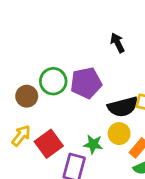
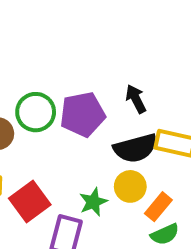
black arrow: (117, 43) -> (136, 99), moved
green star: (93, 144) -> (93, 202), turned -30

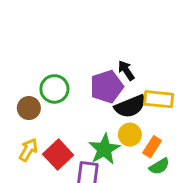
purple pentagon: (83, 114) -> (107, 87), moved
green star: (93, 202) -> (104, 149), size x1.5

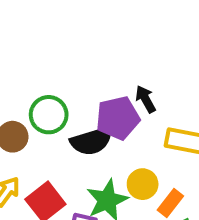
black semicircle: (130, 106) -> (92, 141), moved

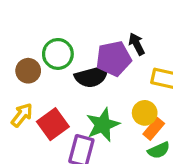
yellow circle: (143, 184) -> (145, 113), moved

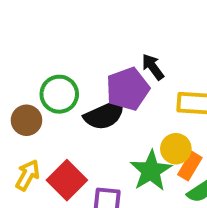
green star: (103, 125) -> (151, 171), moved

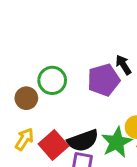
black semicircle: (105, 115) -> (83, 141), moved

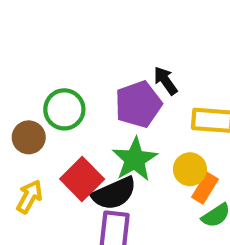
green star: (117, 142) -> (135, 159), moved
red square: (53, 145) -> (82, 179), moved

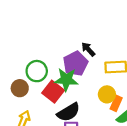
green star: (135, 159) -> (66, 80), moved, turned -30
red square: (82, 179) -> (53, 92), moved

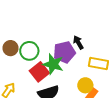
brown circle: (20, 88) -> (10, 48), moved

